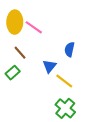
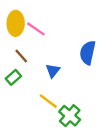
blue semicircle: (69, 49) -> (88, 53), moved, size x1.5
yellow line: (64, 81) -> (48, 101), moved

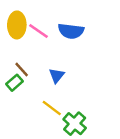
blue semicircle: (88, 53) -> (71, 31), moved, turned -95
brown line: (21, 56) -> (22, 70), moved

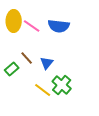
brown line: (22, 70) -> (27, 58), moved
green cross: (75, 124) -> (62, 85), moved

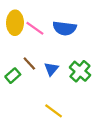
green cross: (62, 85) -> (80, 71), moved
yellow line: (43, 90) -> (54, 111), moved

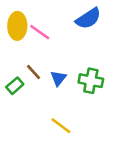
blue semicircle: (65, 28) -> (88, 18), moved, turned -40
green cross: (80, 71) -> (91, 81), turned -30

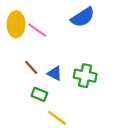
blue triangle: (58, 78) -> (55, 73), turned -42
green rectangle: (15, 86) -> (39, 94), moved, turned 63

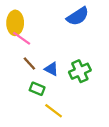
pink line: (37, 30) -> (22, 38), moved
green cross: (85, 76) -> (80, 71), turned -35

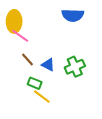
blue semicircle: (78, 16) -> (73, 15), turned 35
yellow line: (54, 111) -> (42, 97), moved

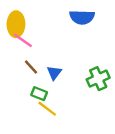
blue triangle: (48, 65) -> (54, 73), turned 40
green cross: (75, 67) -> (98, 79), moved

